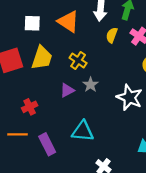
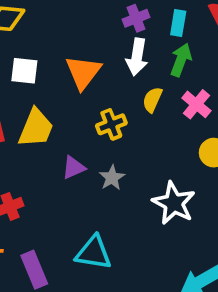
orange triangle: (68, 22) -> (83, 72), turned 30
yellow cross: (78, 61) -> (111, 124), moved, turned 30
purple triangle: (67, 90) -> (74, 168), moved

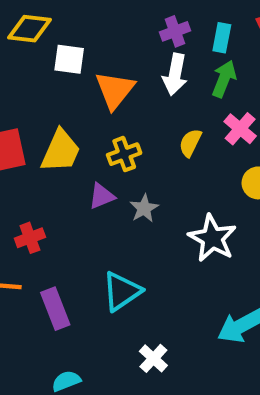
white square: (24, 71) -> (69, 59), moved
yellow semicircle: (152, 100) -> (190, 143), moved
yellow cross: (111, 124) -> (124, 154), moved
cyan triangle: (94, 253) -> (122, 291), turned -45

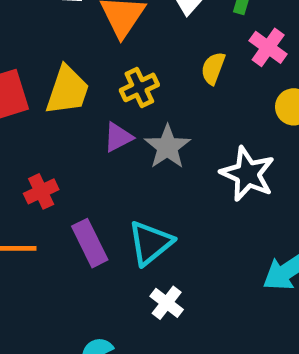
gray star: (144, 208) -> (167, 147), size x1.4
purple rectangle: (55, 309) -> (90, 243), moved
white cross: (153, 358) -> (167, 303), moved

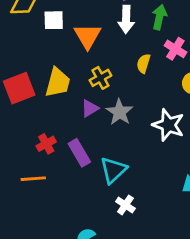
purple rectangle: (90, 243) -> (79, 153), moved

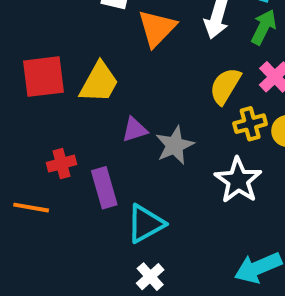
yellow semicircle: (144, 63) -> (225, 86), size x1.4
yellow cross: (100, 78) -> (250, 124), moved

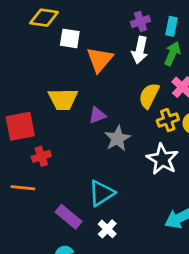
red square: (44, 77) -> (20, 126), moved
yellow trapezoid: (99, 82) -> (63, 99), turned 64
purple triangle: (135, 130) -> (97, 115), moved
purple rectangle: (104, 188) -> (69, 217), moved, turned -30

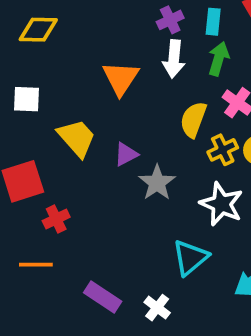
white square: (70, 38) -> (26, 99), moved
yellow trapezoid: (63, 99) -> (77, 138), turned -124
cyan triangle: (101, 193) -> (190, 258), moved

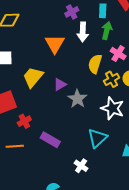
purple cross: (170, 20) -> (72, 12), moved
yellow trapezoid: (77, 138) -> (33, 77), turned -95
purple rectangle: (103, 297) -> (50, 140), moved

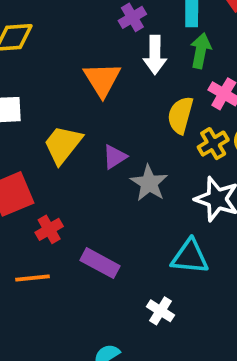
cyan triangle: (97, 138) -> (190, 257), turned 50

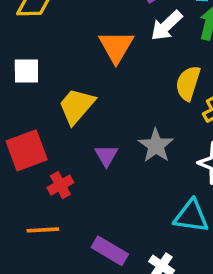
white arrow: (155, 55) -> (166, 26), turned 44
purple triangle: (115, 157) -> (106, 156), moved, turned -30
purple rectangle: (100, 263) -> (110, 251), moved

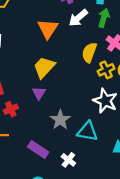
yellow trapezoid: (77, 106) -> (44, 67), moved
gray star: (156, 146) -> (60, 120), moved

